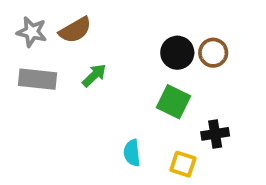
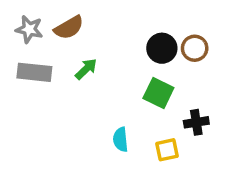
yellow square: (183, 164) -> (167, 150), turned -30

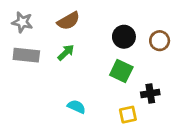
brown semicircle: (69, 28) -> (69, 21), moved
brown circle: (195, 48) -> (160, 41), moved
cyan semicircle: (121, 140) -> (76, 107), moved, turned 120

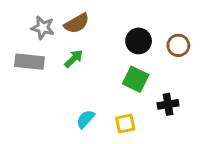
gray star: (22, 22) -> (43, 28), moved
cyan semicircle: (76, 107) -> (85, 119), turned -72
yellow square: (128, 115) -> (125, 123), moved

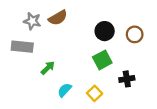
green arrow: (74, 59) -> (48, 68), moved
green square: (136, 79) -> (102, 60), turned 36
yellow square: (125, 123) -> (95, 93), turned -32

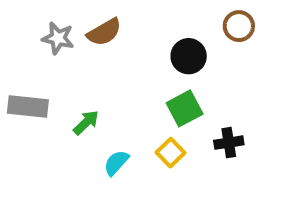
brown circle: (135, 34) -> (239, 26), moved
gray rectangle: (22, 47) -> (28, 106), moved
yellow square: (95, 93) -> (171, 153), moved

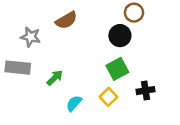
brown circle: (239, 26) -> (134, 13), moved
gray star: (58, 38) -> (30, 37), moved

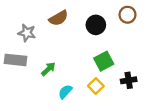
brown circle: (134, 13) -> (128, 15), moved
black circle: (120, 36) -> (96, 25), moved

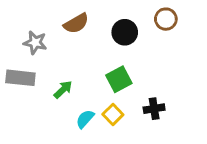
green square: (104, 61) -> (119, 79), moved
black cross: (129, 80) -> (154, 109), moved
yellow square: (96, 86) -> (113, 115), moved

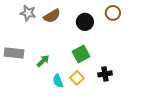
gray star: (35, 43) -> (28, 13), moved
cyan semicircle: (85, 119) -> (58, 81), turned -64

